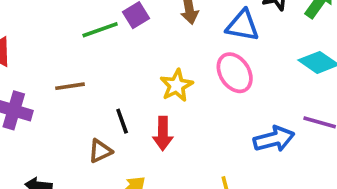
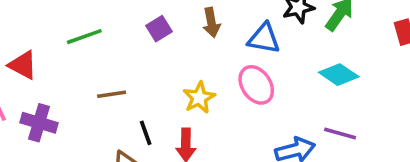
green line: (100, 30) -> (84, 37), moved
brown line: (70, 86) -> (112, 94), moved

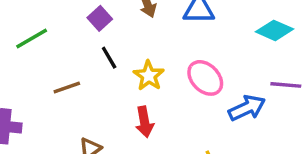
pink ellipse: (256, 85) -> (205, 78), moved
black line: (146, 133) -> (109, 58), moved

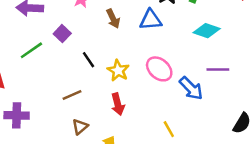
purple square: (100, 18) -> (62, 34), moved
brown line: (67, 87) -> (72, 95), moved
blue arrow: (247, 108) -> (191, 88), turned 75

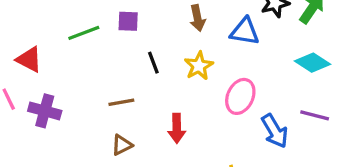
purple square: (62, 34) -> (128, 21), turned 35
pink ellipse: (159, 69) -> (240, 96), turned 60
yellow star: (118, 70) -> (199, 66), moved

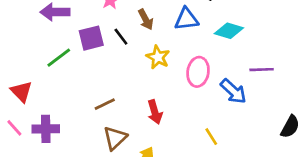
purple square: (128, 21) -> (91, 38), size x1.4
red triangle: (29, 59) -> (21, 92), turned 35
black line: (153, 63) -> (121, 37), moved
cyan diamond: (312, 63) -> (229, 31), moved
brown triangle: (122, 145) -> (115, 138), size x1.4

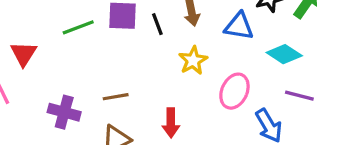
purple line: (262, 70) -> (299, 96), moved
purple cross: (46, 129) -> (64, 112), moved

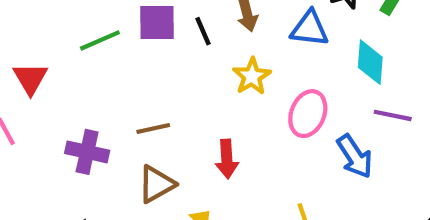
cyan diamond: (284, 54) -> (370, 62), turned 64

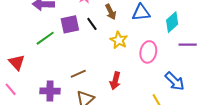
cyan diamond: (370, 62) -> (172, 22), turned 55
blue arrow: (355, 156) -> (175, 81), moved
red arrow: (227, 159) -> (115, 81), turned 30

